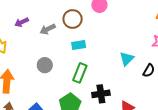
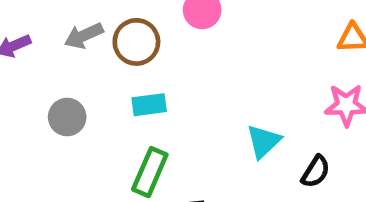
gray arrow: (48, 29) -> (84, 36), moved
gray circle: (45, 65) -> (67, 117), moved

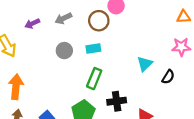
brown circle: (136, 42) -> (99, 21), moved
gray circle: (67, 117) -> (64, 51), moved

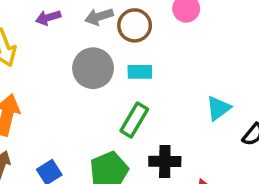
brown circle: (99, 21) -> (135, 25), moved
gray circle: (64, 51) -> (93, 68), size x1.5

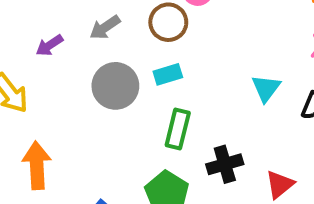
brown circle: (135, 25) -> (168, 22), moved

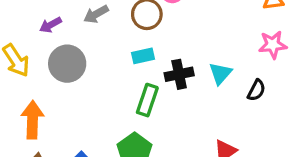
gray circle: (115, 86) -> (67, 64), moved
black cross: (225, 164) -> (179, 74), moved

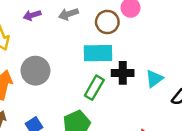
cyan rectangle: (143, 56) -> (98, 53), size x1.6
gray circle: (67, 64) -> (35, 71), moved

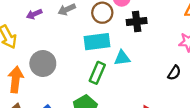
black cross: (123, 73) -> (137, 21), moved
cyan triangle: (154, 79) -> (122, 58), moved, turned 36

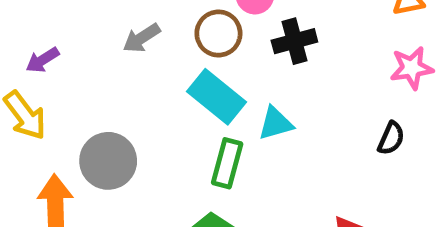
purple arrow: (34, 14) -> (42, 60), moved
cyan rectangle: (97, 42) -> (217, 97), turned 55

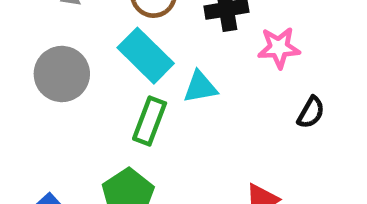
pink star: (412, 68) -> (279, 48), moved
gray circle: (108, 161) -> (62, 74), moved

